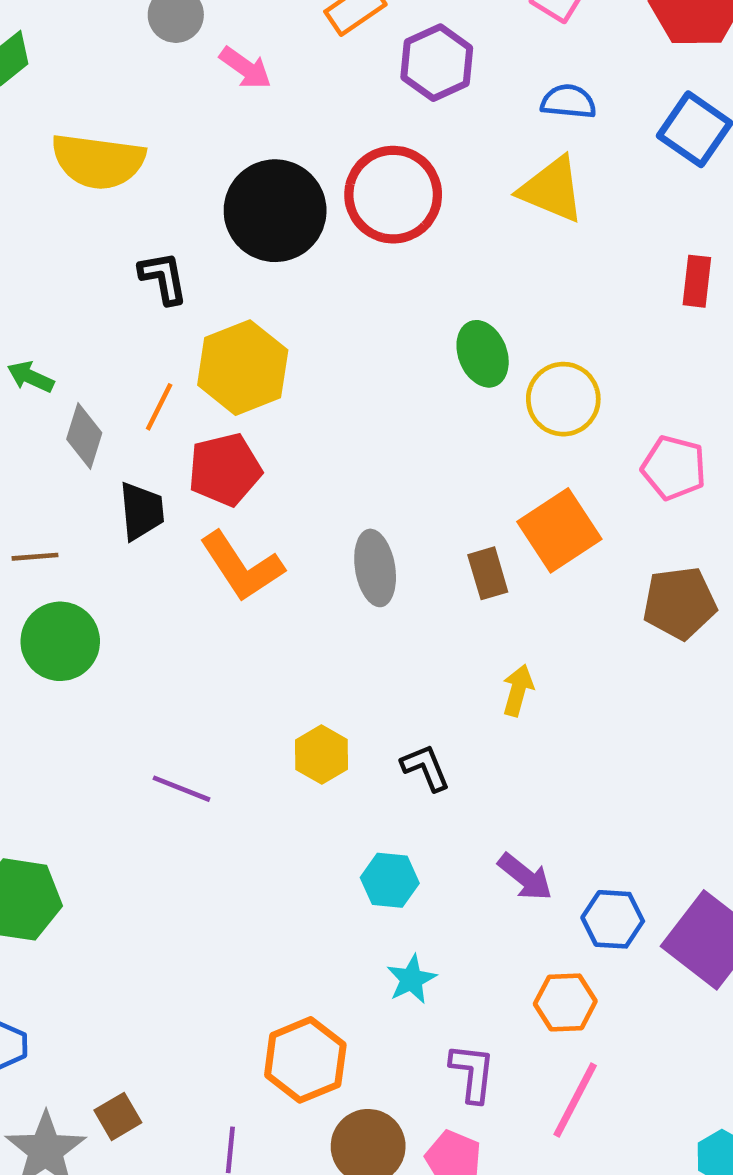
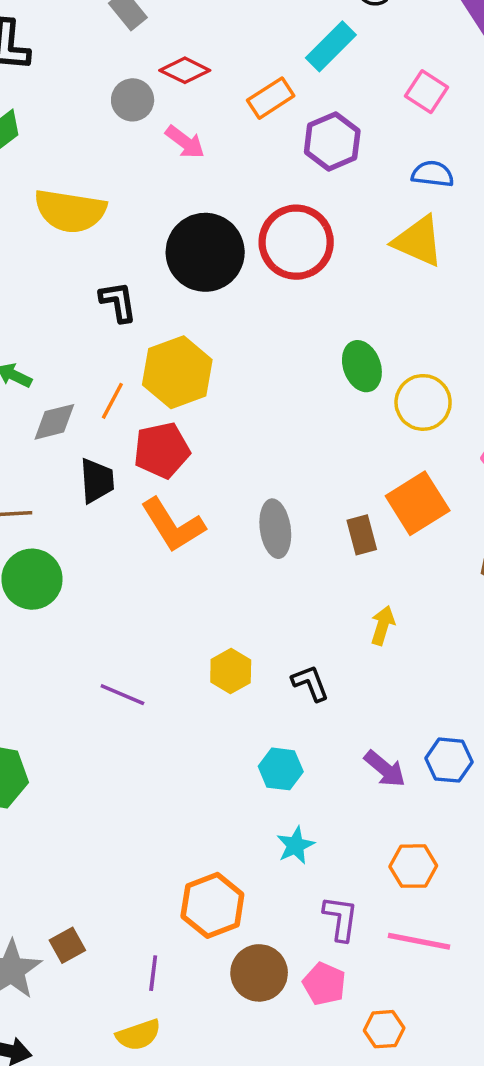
gray diamond: (84, 436) -> (54, 422), turned 57
blue hexagon: (613, 919) -> (449, 760), moved
pink line: (575, 1100) -> (419, 941), turned 72

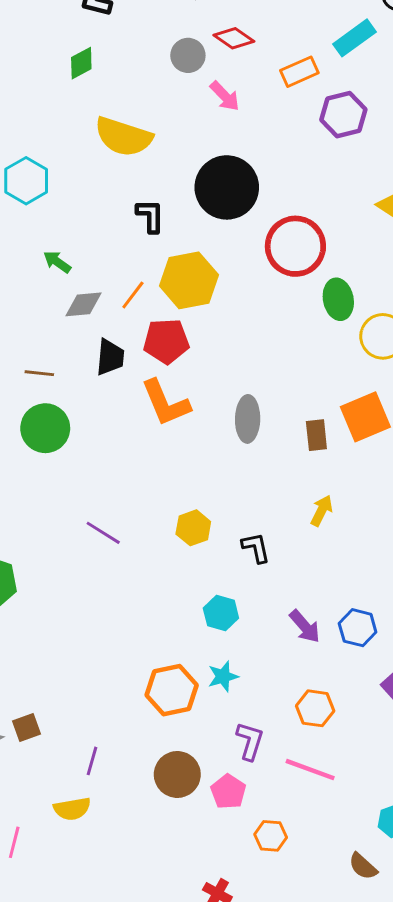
red circle: (296, 242) -> (295, 246), moved
orange hexagon: (212, 905) -> (172, 690), moved

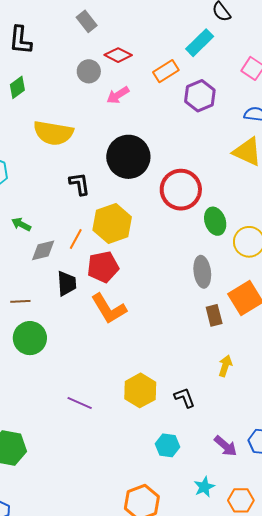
pink arrow: (225, 96) -> (118, 95), turned 110
gray ellipse: (248, 419) -> (202, 272), moved
yellow hexagon: (193, 528) -> (140, 390), size x1.4
cyan star: (223, 676) -> (204, 487), moved

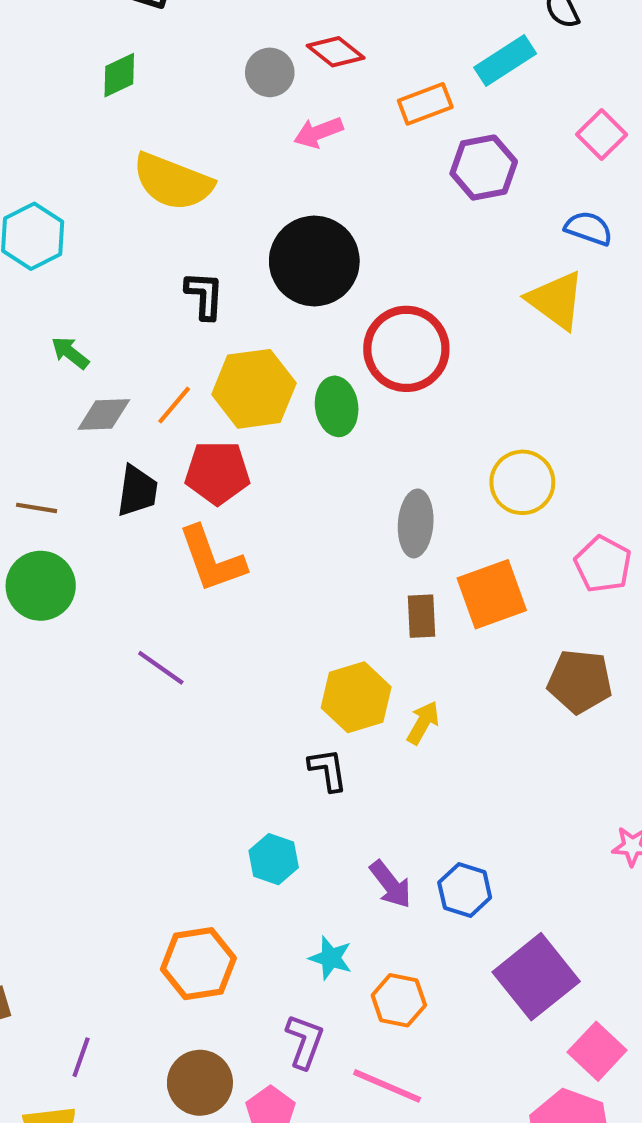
green ellipse: (215, 221) -> (337, 406), moved
yellow hexagon: (140, 390) -> (356, 697), moved
purple line: (80, 403) -> (161, 668), moved
cyan star: (204, 487) -> (331, 958), turned 30

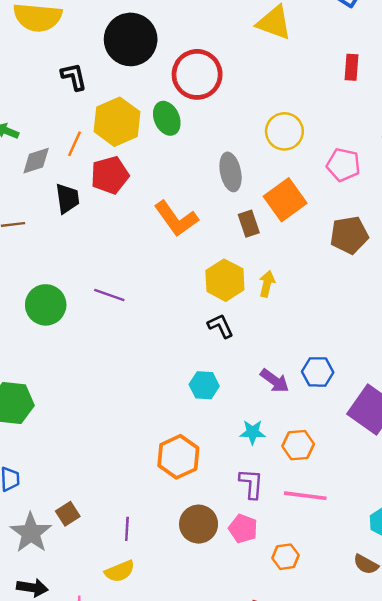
orange L-shape: (212, 559) -> (176, 219), moved
green circle: (41, 586) -> (46, 305), moved

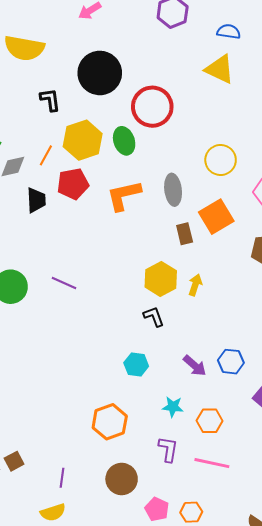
orange L-shape: (176, 219) -> (124, 195), moved, turned 108
pink pentagon: (243, 529) -> (157, 509), moved

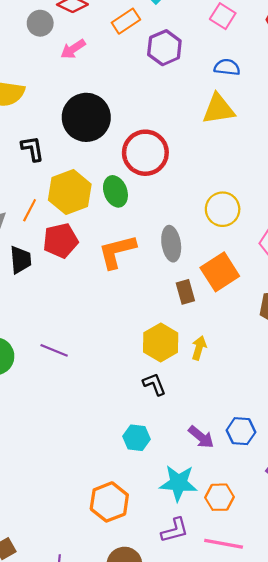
yellow triangle: (220, 69) -> (218, 109), turned -32
cyan star: (173, 407) -> (178, 483), size x1.6
purple L-shape: (168, 449) -> (175, 530), turned 68

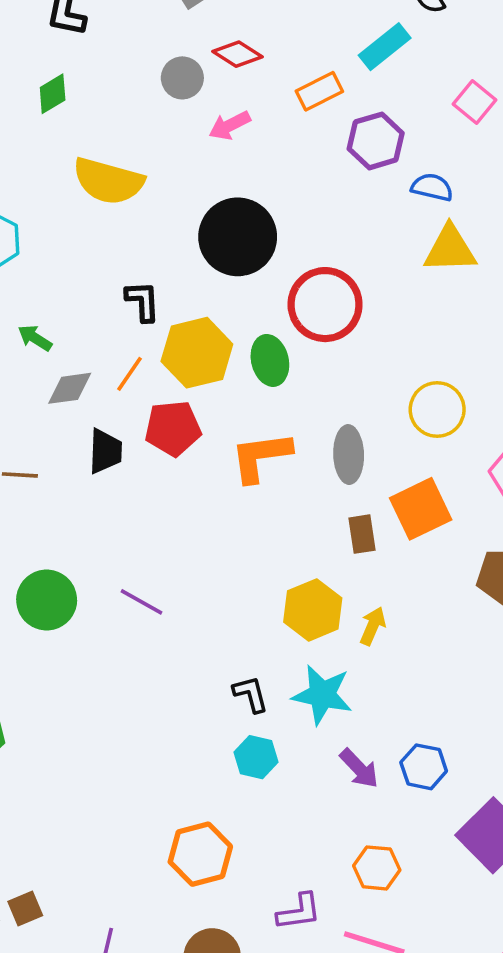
blue semicircle: (227, 67) -> (432, 187), moved
black L-shape: (32, 149) -> (143, 301), moved
black L-shape: (154, 384) -> (251, 694), moved
cyan star: (178, 483) -> (322, 695), moved

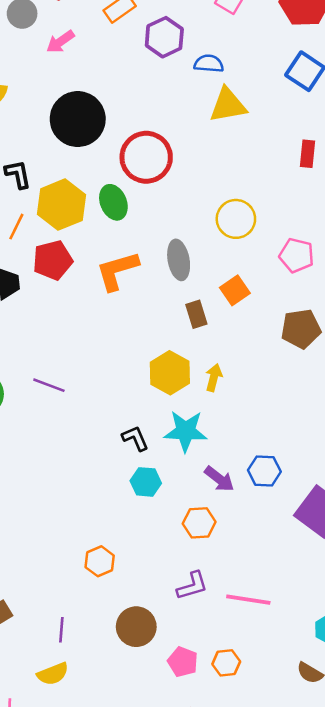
orange square: (421, 509) -> (235, 290), size x0.7
orange hexagon: (200, 854) -> (100, 561), moved, size x0.7
orange hexagon: (377, 868) -> (199, 523), moved

